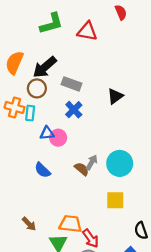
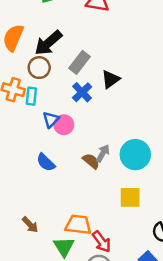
gray rectangle: (72, 84) -> (79, 62), turned -72
black triangle: (115, 96) -> (111, 79), moved
blue triangle: (47, 133) -> (51, 120), turned -40

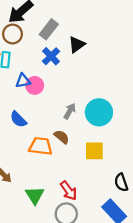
blue triangle: (51, 120) -> (23, 81), turned 35
brown semicircle: (91, 161) -> (62, 137), moved
orange trapezoid: (78, 225) -> (41, 146), moved

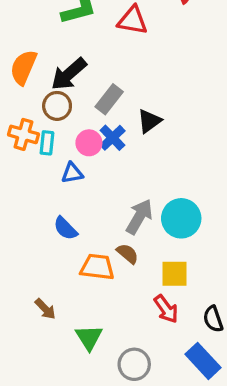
pink circle: (35, 85) -> (89, 143), moved
gray arrow: (70, 111) -> (139, 217), size x1.5
red arrow: (69, 191) -> (166, 309), moved

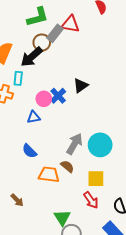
gray rectangle: (109, 99) -> (55, 33), moved
brown circle: (57, 106) -> (42, 43), moved
cyan rectangle: (47, 143) -> (18, 78), moved
green triangle: (89, 337) -> (62, 218), moved

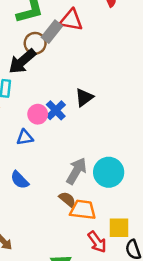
orange trapezoid: (49, 175) -> (83, 210), moved
yellow square: (96, 179) -> (119, 228), moved

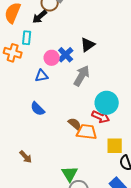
black arrow: (22, 61) -> (40, 17), size x0.7
gray arrow: (76, 171) -> (82, 76), moved
red arrow: (97, 242) -> (101, 117), moved, turned -30

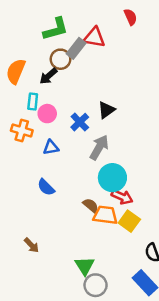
orange cross: (13, 53) -> (22, 130), moved
pink circle: (52, 58) -> (47, 114), moved
cyan circle: (107, 103) -> (112, 178), moved
yellow square: (115, 146) -> (129, 221), moved, turned 36

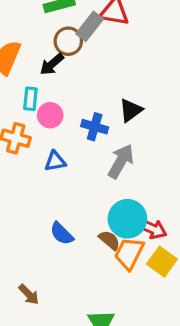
blue cross: (80, 122) -> (95, 127), turned -30
cyan circle: (112, 178) -> (127, 219), moved
blue semicircle: (46, 187) -> (62, 234), moved
orange trapezoid: (105, 215) -> (129, 253), turned -70

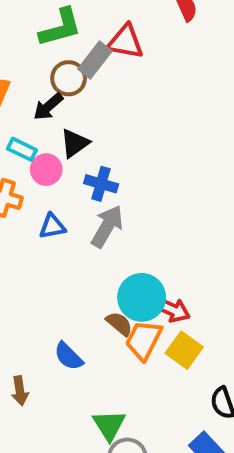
cyan rectangle: (30, 99) -> (22, 149), turned -70
black triangle: (131, 110) -> (75, 143), moved
gray arrow: (121, 161) -> (107, 226), moved
blue semicircle: (62, 234) -> (69, 356), moved
brown arrow: (29, 294) -> (20, 391), turned 35

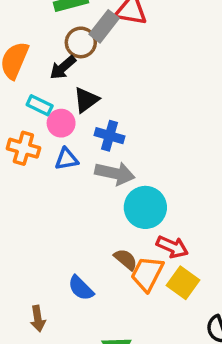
blue triangle: (52, 226) -> (66, 159), moved
gray arrow: (107, 226) -> (115, 173), turned 72
cyan circle: (142, 297) -> (145, 207), moved

